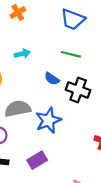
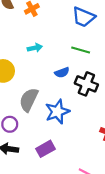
blue semicircle: (52, 79) -> (62, 72), turned -56
gray semicircle: (18, 109) -> (29, 100), turned -55

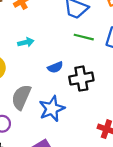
green line: (81, 50) -> (84, 37), moved
black cross: (86, 84) -> (81, 79), turned -30

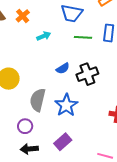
cyan arrow: (26, 42) -> (44, 36), moved

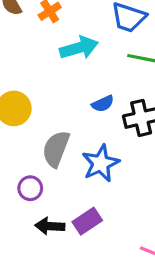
cyan arrow: (44, 36) -> (79, 48), size x1.6
black arrow: (29, 149) -> (50, 226), moved

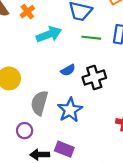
purple rectangle: (87, 221) -> (64, 149), turned 60

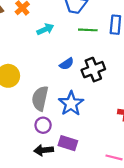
cyan arrow: (49, 34) -> (45, 29), size x0.7
purple circle: (25, 131) -> (43, 125), moved

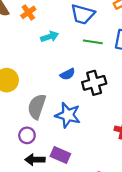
blue star: (71, 104) -> (68, 115), turned -30
purple circle: (43, 125) -> (27, 135), moved

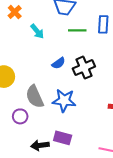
cyan arrow: (50, 37) -> (37, 31), turned 77
gray semicircle: (37, 107) -> (35, 97), turned -35
purple circle: (27, 135) -> (20, 116), moved

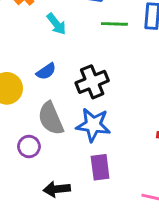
blue semicircle: (59, 63) -> (46, 71), moved
black cross: (84, 68) -> (92, 82), moved
purple rectangle: (63, 138) -> (100, 167), moved, turned 66

